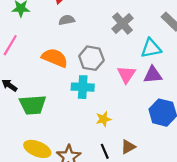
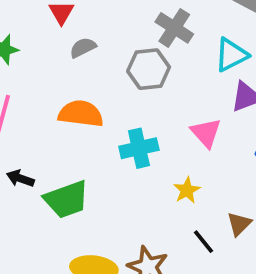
gray hexagon: (91, 58) -> (149, 69), moved
pink triangle: (126, 74) -> (206, 133), moved

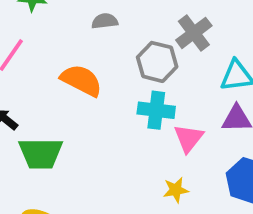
cyan cross: (139, 148) -> (156, 110), moved
yellow star: (187, 190) -> (176, 190), moved

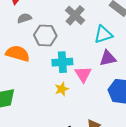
gray hexagon: (157, 62) -> (45, 35), moved
yellow star: (176, 190) -> (62, 89), moved

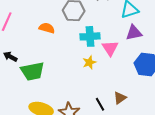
orange semicircle: (18, 53) -> (47, 28), size x0.7

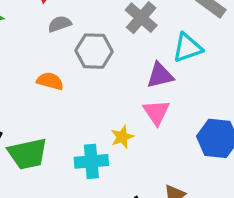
purple triangle: (134, 33) -> (160, 75), moved
cyan cross: (90, 36) -> (91, 161), moved

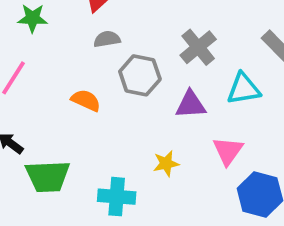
purple triangle: (160, 75) -> (191, 105), moved
pink triangle: (156, 112) -> (228, 151), moved
yellow star: (122, 137) -> (166, 163), moved

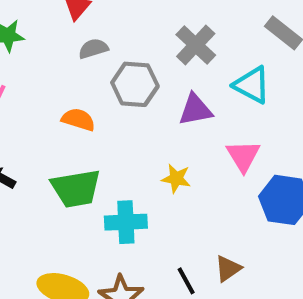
cyan triangle: (244, 89) -> (252, 85), turned 45
yellow star: (166, 163) -> (176, 179), turned 30
green trapezoid: (48, 176) -> (76, 188), moved

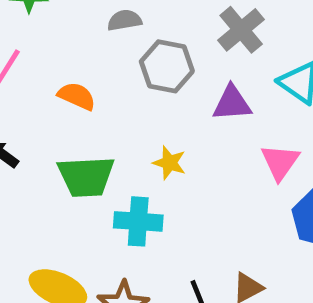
orange semicircle: (78, 120) -> (77, 96), moved
yellow star: (176, 179) -> (169, 163), moved

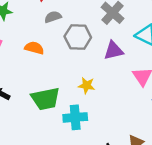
orange semicircle: (77, 96) -> (34, 48), moved

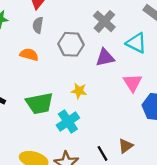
gray semicircle: (53, 17) -> (38, 25), moved, turned -63
cyan cross: (75, 117) -> (68, 121), turned -30

